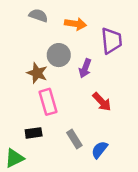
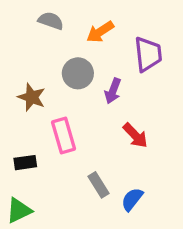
orange arrow: (76, 24) -> (100, 32), turned 138
brown star: (37, 73) -> (32, 97), moved
black rectangle: (34, 133) -> (25, 163), moved

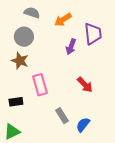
gray circle: (78, 73) -> (24, 37), moved
purple arrow: (113, 91) -> (71, 47), moved

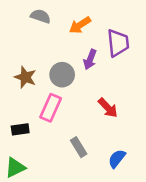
gray circle: (24, 37) -> (62, 75), moved
pink rectangle: (40, 85) -> (51, 108), turned 40
blue semicircle: (83, 125) -> (117, 159), moved

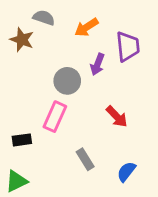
brown star: (25, 77) -> (22, 40), moved

